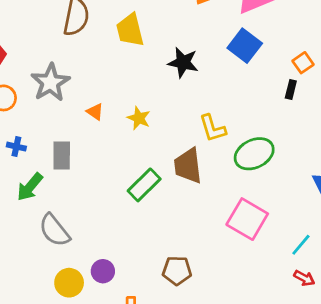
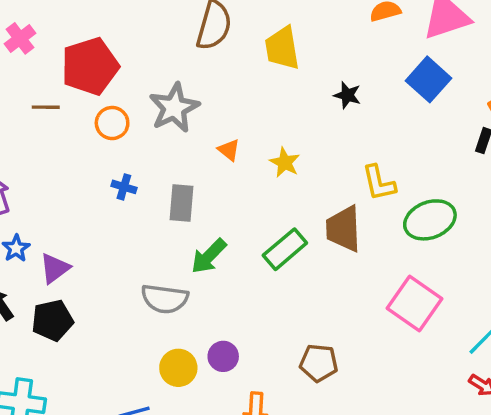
black star: (183, 63) -> (347, 95), size x0.7
green arrow: (30, 187) -> (209, 256), moved
gray semicircle: (54, 230) -> (165, 299), turned -48

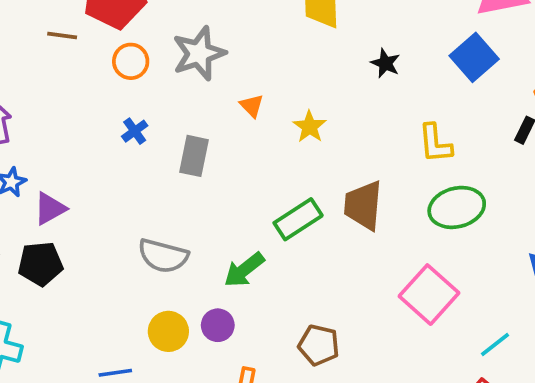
yellow L-shape: (379, 183) -> (435, 143), moved
blue cross: (124, 187) -> (135, 131), turned 30
green arrow: (209, 256) -> (244, 270), moved

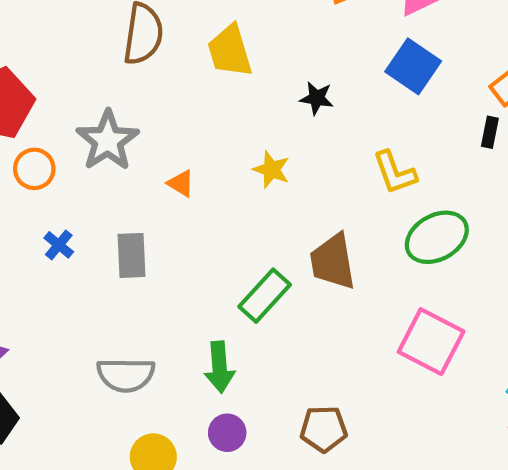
yellow star: (309, 127) -> (271, 170), moved
green arrow: (244, 270) -> (219, 367), turned -42
purple circle: (218, 325) -> (227, 433), moved

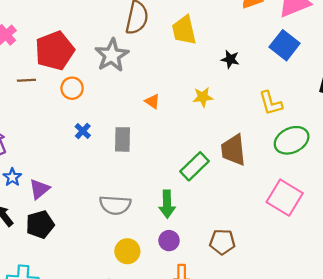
gray star: (108, 141) -> (112, 55), moved
yellow star: (271, 170) -> (203, 97), turned -30

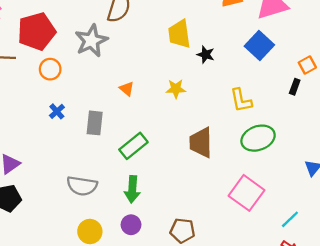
yellow trapezoid: (184, 30) -> (179, 34), moved
green rectangle: (195, 166) -> (133, 146), moved

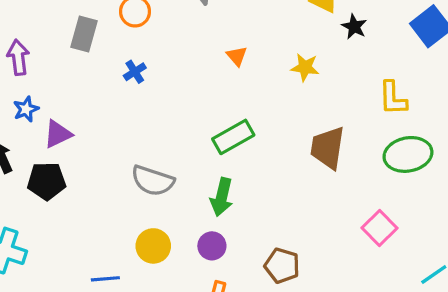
gray rectangle: (95, 123) -> (84, 34), moved
pink square: (247, 193) -> (380, 228), size x0.7

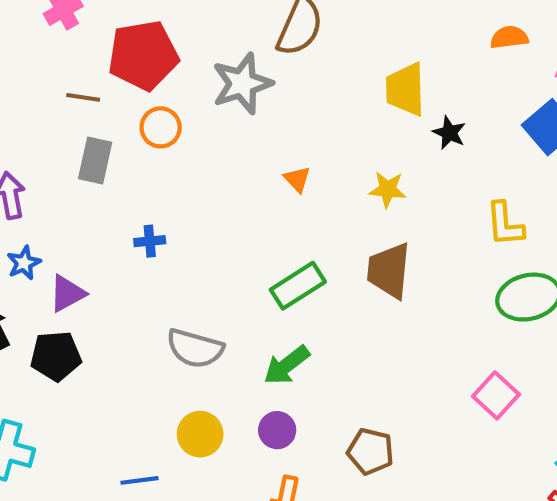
blue cross: (135, 72) -> (150, 241), moved, turned 30
brown trapezoid: (328, 148) -> (389, 271), moved
green arrow: (222, 197) -> (287, 365), turned 42

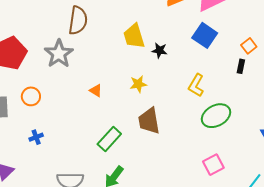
orange circle: (161, 127) -> (31, 96), moved
yellow L-shape: (505, 224) -> (196, 85), turned 50
pink square: (496, 395) -> (213, 165), turned 35

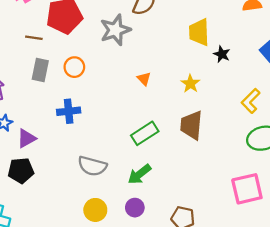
yellow star: (138, 84) -> (190, 84), turned 30
blue cross: (36, 137) -> (69, 111), size x1.5
pink square: (213, 165) -> (247, 189), size x1.4

